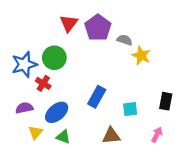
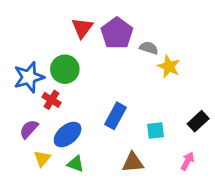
black rectangle: (166, 101) -> (198, 121), turned 36
purple semicircle: (24, 108) -> (29, 129), turned -36

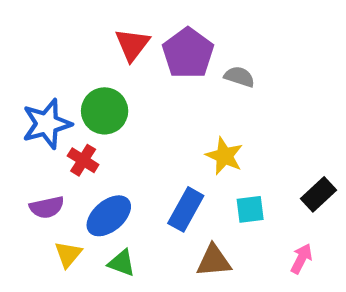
yellow star: (169, 67) -> (224, 156), moved
blue rectangle: (115, 116) -> (186, 209), moved
purple semicircle: (29, 129) -> (47, 207), turned -144

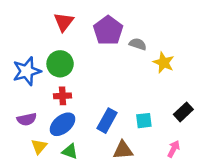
red triangle: (132, 45) -> (64, 22), moved
yellow star: (224, 156) -> (164, 63), moved
red cross: (83, 160) -> (62, 96), moved, turned -35

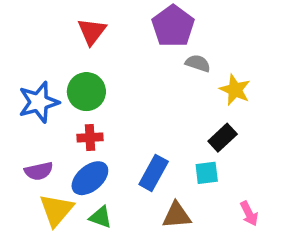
purple pentagon: (108, 30) -> (173, 26), moved
black rectangle: (183, 112) -> (223, 138), moved
yellow triangle: (39, 146) -> (56, 210), size x1.5
pink arrow: (174, 149) -> (249, 214), turned 126

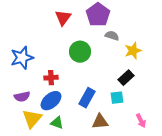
red triangle: (92, 31) -> (63, 18), moved
yellow star: (235, 90) -> (133, 51), turned 30
green circle: (86, 92) -> (80, 52), moved

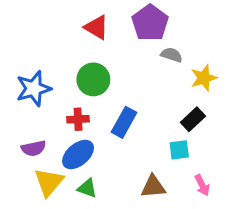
red triangle: (63, 18) -> (96, 27), turned -36
green circle: (80, 52) -> (93, 79), moved
blue rectangle: (87, 98) -> (124, 122), moved
pink arrow: (141, 121) -> (202, 185), moved

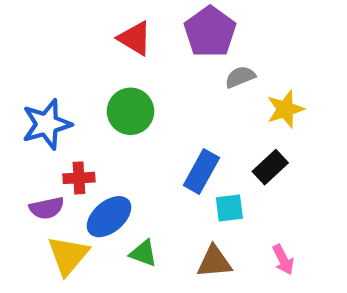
gray semicircle: (172, 55) -> (240, 77), turned -40
red cross: (78, 119) -> (79, 178), moved
blue rectangle: (124, 122) -> (201, 171), moved
cyan square: (179, 150) -> (229, 208), moved
green triangle: (87, 188) -> (143, 253), moved

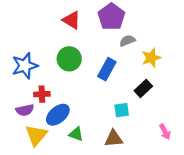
blue rectangle: (201, 171) -> (107, 69), moved
pink arrow: (283, 260) -> (165, 132), moved

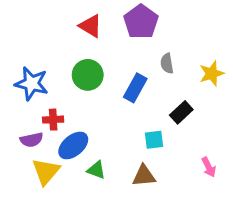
gray semicircle: (127, 41) -> (167, 63), moved, turned -77
yellow star: (151, 58) -> (212, 73), moved
blue star: (25, 66) -> (32, 84), turned 30

